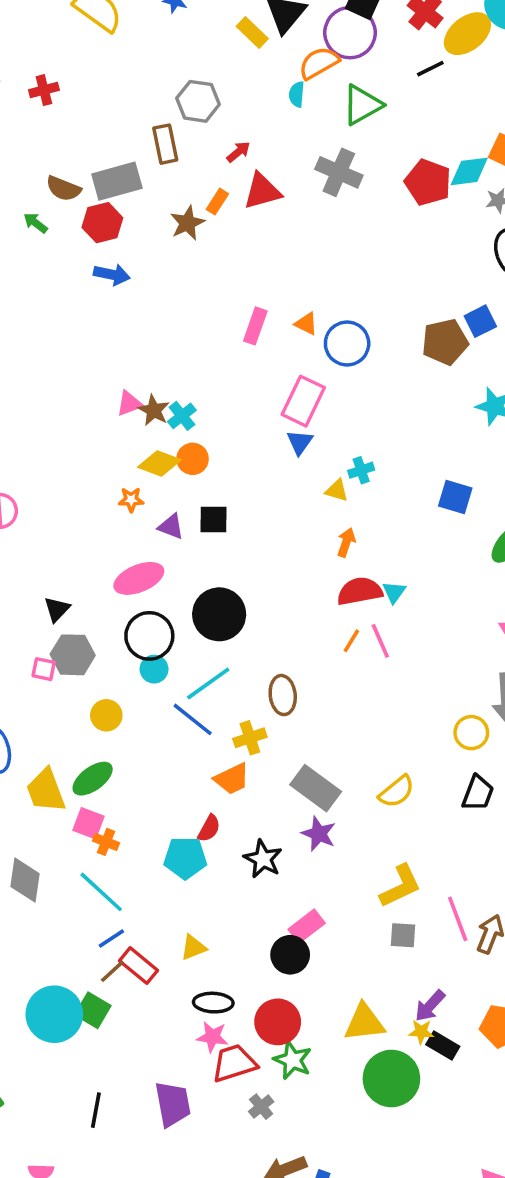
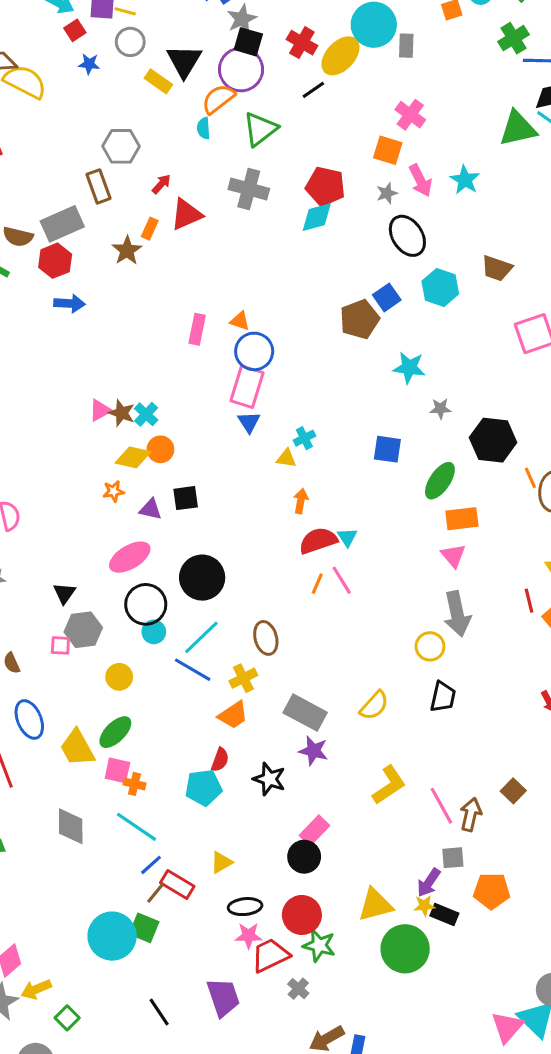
cyan diamond: (469, 171) -> (317, 217), moved
blue circle: (347, 343) -> (254, 351), moved
gray square: (403, 935) -> (453, 858), moved
black line: (96, 1110) -> (159, 1012), turned -36

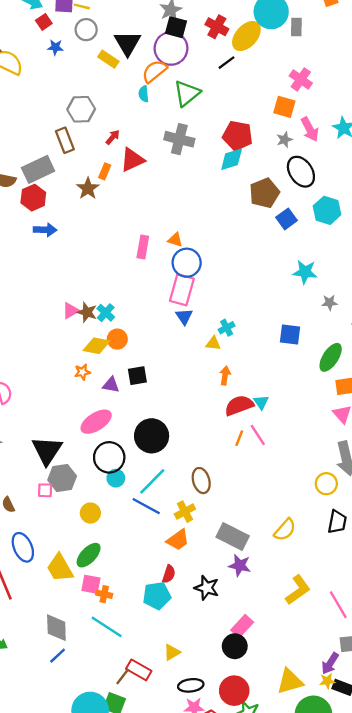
brown pentagon: (359, 319) -> (264, 193), moved
black triangle: (64, 593) -> (47, 451), size x1.8
blue line: (151, 865) -> (58, 656), moved

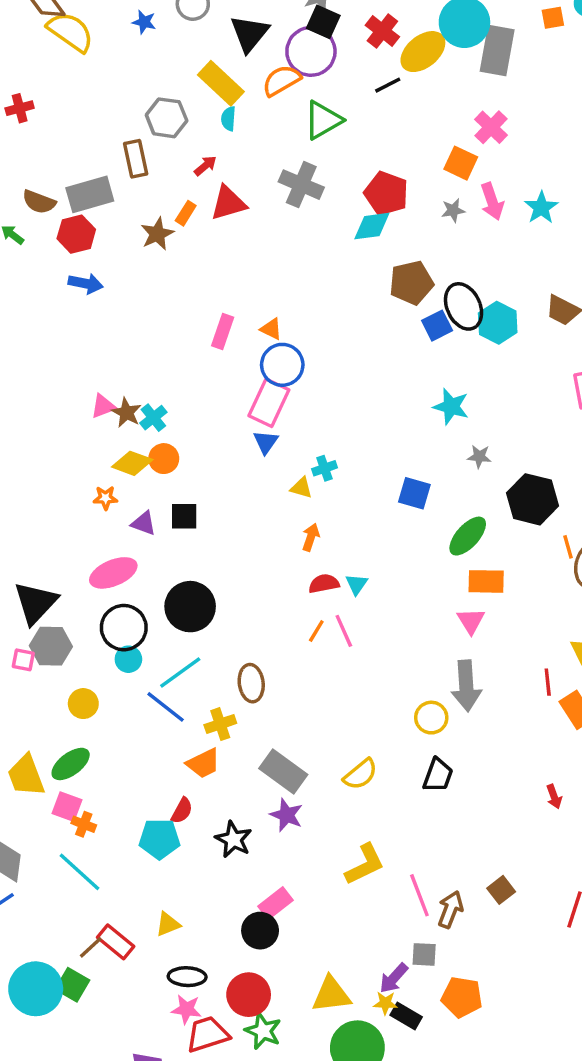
gray rectangle: (296, 27) -> (497, 50), size x1.8
yellow rectangle: (108, 59) -> (221, 83), moved, size x1.5
cyan semicircle: (144, 94) -> (228, 119), moved
black ellipse: (301, 172) -> (464, 306), moved
red semicircle: (239, 405) -> (324, 584), size x0.7

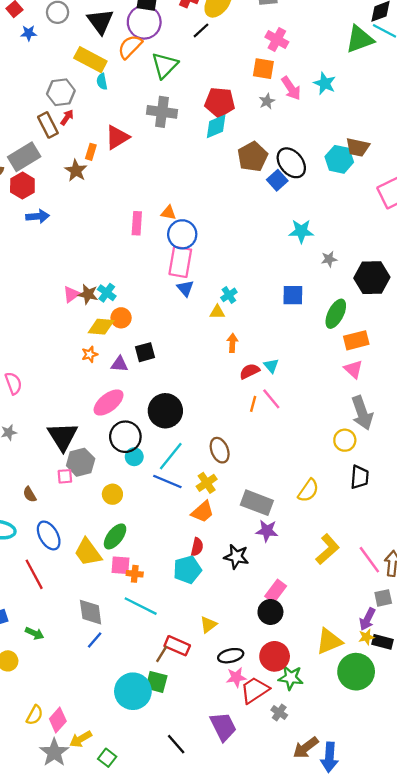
red arrow: (205, 166) -> (67, 117), moved
cyan hexagon: (498, 323) -> (339, 159), moved

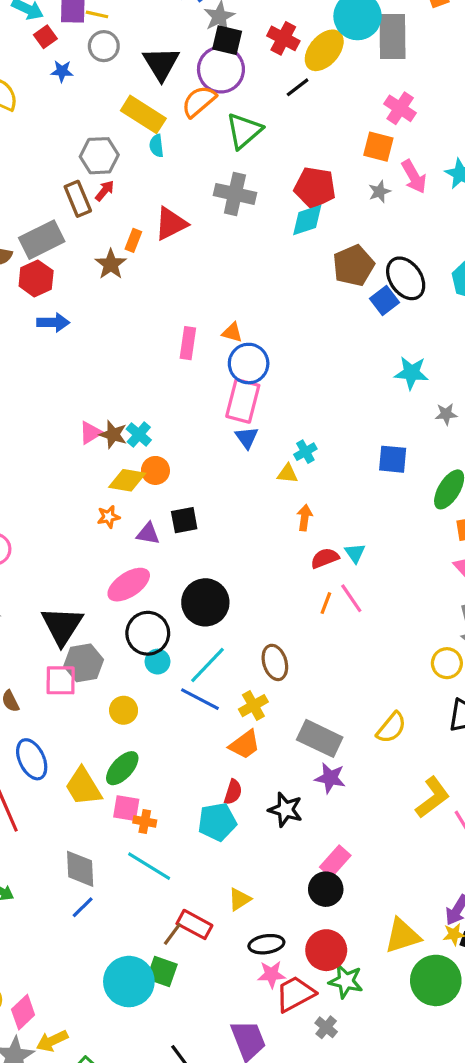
pink square: (65, 476) -> (61, 680), size x1.5
yellow L-shape: (328, 549) -> (433, 797), moved

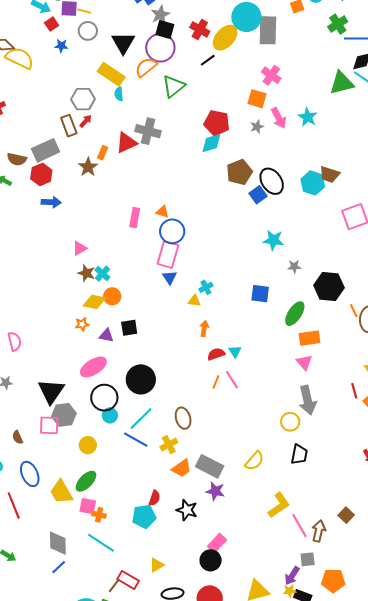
gray cross: (235, 194) -> (148, 131), moved
pink triangle: (90, 433) -> (80, 248), moved
orange trapezoid: (245, 745) -> (182, 468), moved

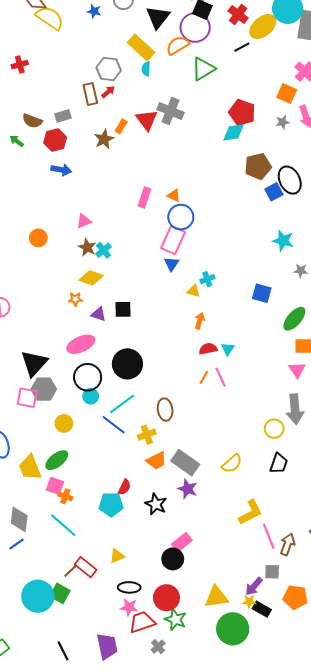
red triangle: (126, 143) -> (147, 120), turned -50
gray rectangle: (46, 150) -> (63, 116), size x0.6
orange circle: (112, 296) -> (38, 238), moved

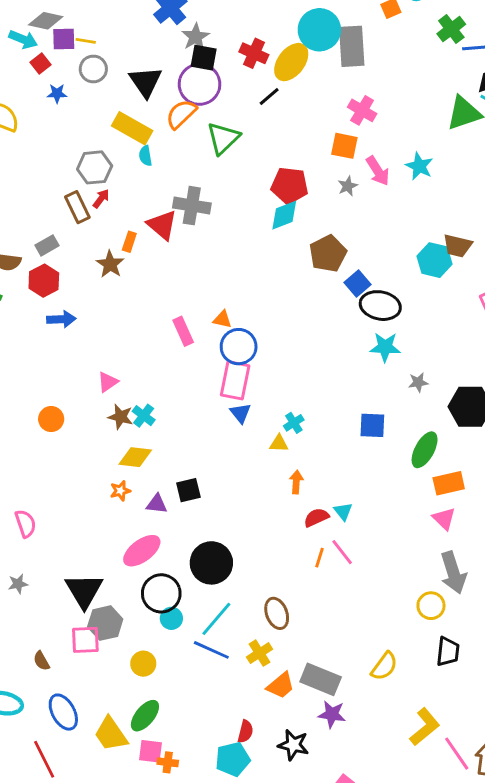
black ellipse: (290, 180) -> (380, 306), moved, turned -40
pink rectangle: (144, 198) -> (183, 331), turned -30

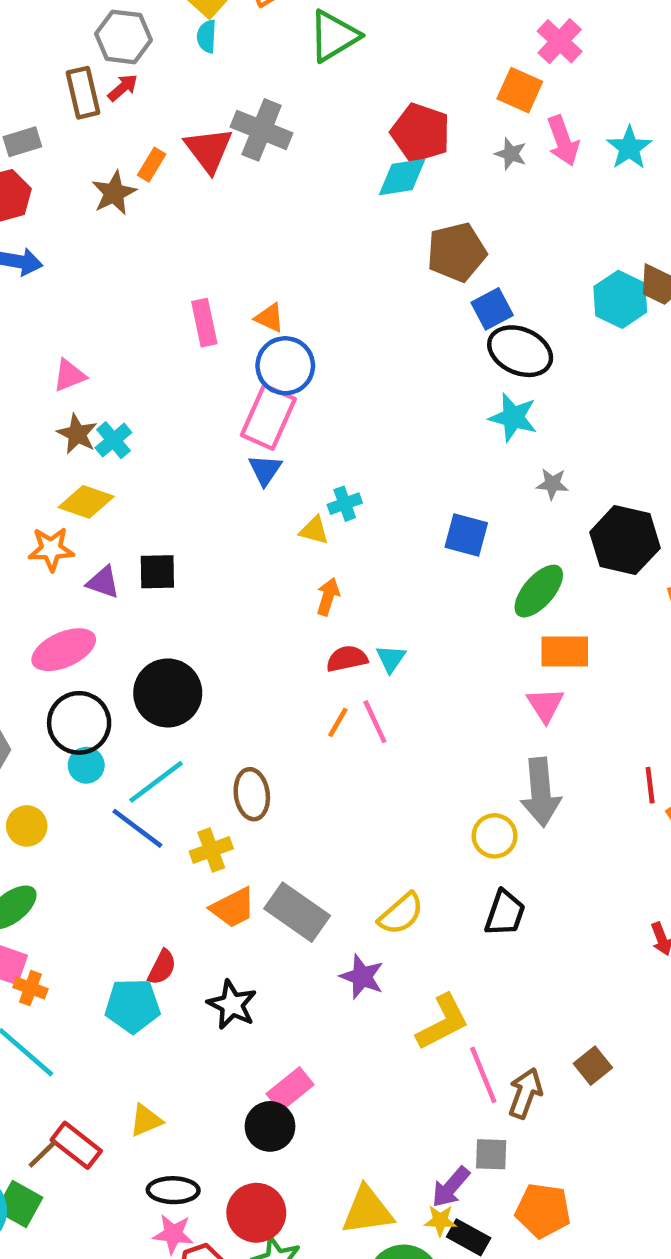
gray star: (348, 186) -> (511, 154), turned 30
orange star: (120, 491) -> (51, 549), size x1.4
purple star: (332, 714) -> (362, 977), moved

